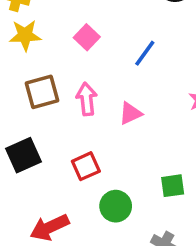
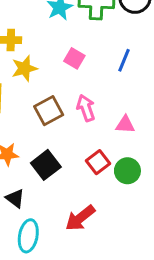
pink triangle: (130, 113) -> (125, 125), moved, turned 42
green circle: (116, 206) -> (127, 171), moved

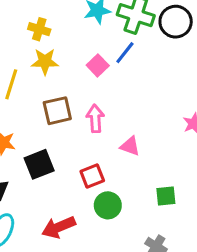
blue line: (124, 60) -> (125, 53), moved
green circle: (127, 171) -> (108, 205), moved

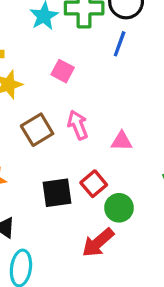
blue line: (125, 53) -> (120, 44), moved
black square: (39, 164) -> (57, 193), moved, turned 32
red arrow: (59, 227) -> (98, 243), moved

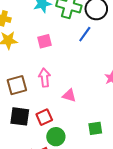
pink square: (63, 71) -> (44, 41), turned 32
brown square: (37, 130) -> (17, 85), moved

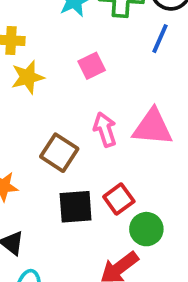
brown square: (17, 85) -> (59, 153), turned -30
pink triangle: (69, 95) -> (153, 127), moved, size x1.6

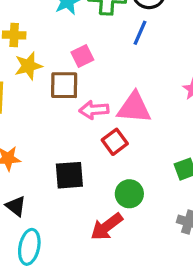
pink arrow: (105, 130) -> (94, 110), turned -76
brown square: (59, 153) -> (64, 85), moved, turned -32
red square: (119, 199) -> (115, 142), moved

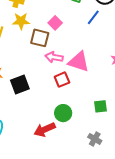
pink square: (82, 56) -> (55, 23), turned -32
black square: (69, 175) -> (20, 85), moved, turned -30

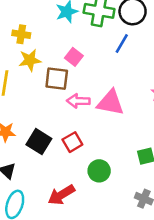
red square: (62, 80) -> (72, 142), moved
black square: (20, 85) -> (39, 142), turned -30
red arrow: (45, 130) -> (61, 195), moved

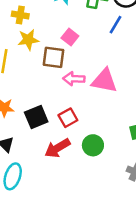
black square: (39, 142) -> (36, 117), turned 35
red arrow: (61, 195) -> (57, 148), moved

